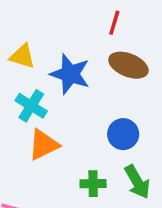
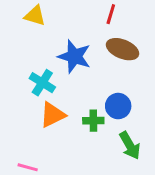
yellow triangle: (22, 56) -> (35, 16), moved
green cross: (93, 184) -> (93, 121), moved

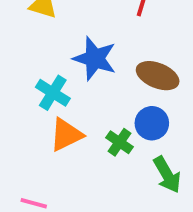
brown ellipse: (123, 49) -> (158, 76), moved
green cross: (93, 121) -> (119, 142), turned 36

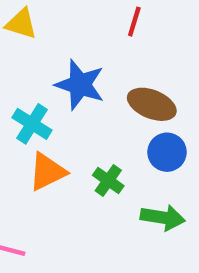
blue circle: (152, 123) -> (167, 152), moved
green arrow: (167, 175) -> (163, 217), turned -51

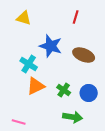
blue circle: (167, 152) -> (89, 93), moved
green arrow: (163, 217) -> (73, 117), moved

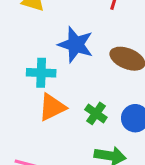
cyan cross: (29, 64) -> (41, 73), turned -30

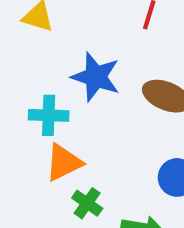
green cross: (96, 113) -> (87, 203), moved

